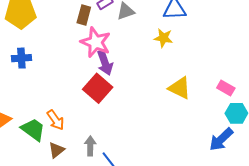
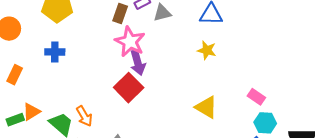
yellow star: (163, 38) -> (207, 50), moved
yellow triangle: (180, 88) -> (206, 107), moved

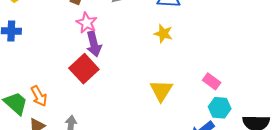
pink star: (130, 42) -> (87, 23), size x0.7
yellow triangle: (206, 107) -> (161, 91), turned 30

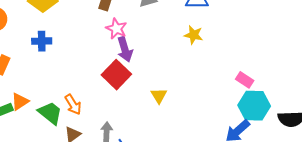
yellow triangle: (161, 91) -> (159, 96), moved, size x0.7
cyan hexagon: (220, 108) -> (254, 106), size x1.4

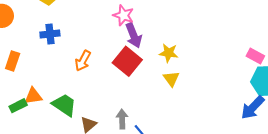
yellow star: (194, 35) -> (169, 53), moved
orange triangle: (20, 102) -> (33, 96), turned 30
orange arrow: (73, 104) -> (83, 61), moved, turned 65

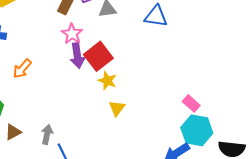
red square: (127, 61) -> (98, 56), moved
yellow triangle: (171, 79) -> (117, 108), moved

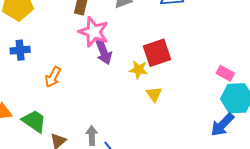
pink star: (72, 34) -> (94, 32), size x1.4
red square: (98, 56) -> (157, 53), moved, turned 32

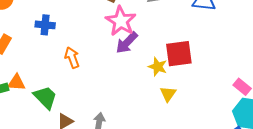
purple arrow: (104, 52) -> (127, 43), turned 55
orange arrow: (53, 77) -> (72, 58), turned 120

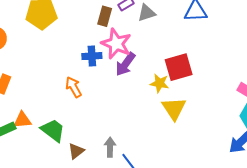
blue cross: (45, 25) -> (92, 56), moved
yellow triangle: (168, 94) -> (174, 109), size x1.5

